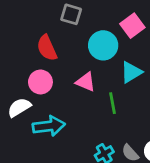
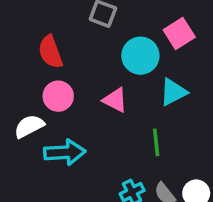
red semicircle: (47, 48) -> (50, 52), moved
green line: (112, 103) -> (156, 142), moved

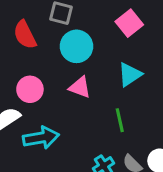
red semicircle: (50, 52) -> (25, 35), moved
cyan circle: (140, 56) -> (76, 46), moved

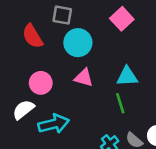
cyan triangle: (130, 75) -> (127, 76), moved, turned 35

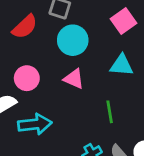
red semicircle: (33, 36) -> (25, 27), turned -110
cyan triangle: (127, 76) -> (122, 65), moved

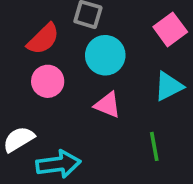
cyan triangle: (122, 65) -> (169, 86), turned -30
pink circle: (27, 78) -> (48, 81), moved

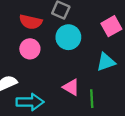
red semicircle: (43, 39) -> (31, 22), turned 50
pink triangle: (108, 105) -> (71, 87), moved

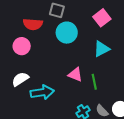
pink circle: (30, 49) -> (22, 46), moved

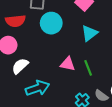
white semicircle: (20, 79) -> (20, 66), moved

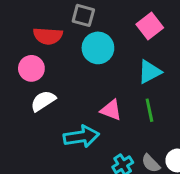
green line: (88, 68) -> (149, 110), moved
cyan arrow: (37, 88) -> (81, 137), moved

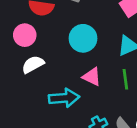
cyan circle: (98, 48) -> (83, 38), moved

